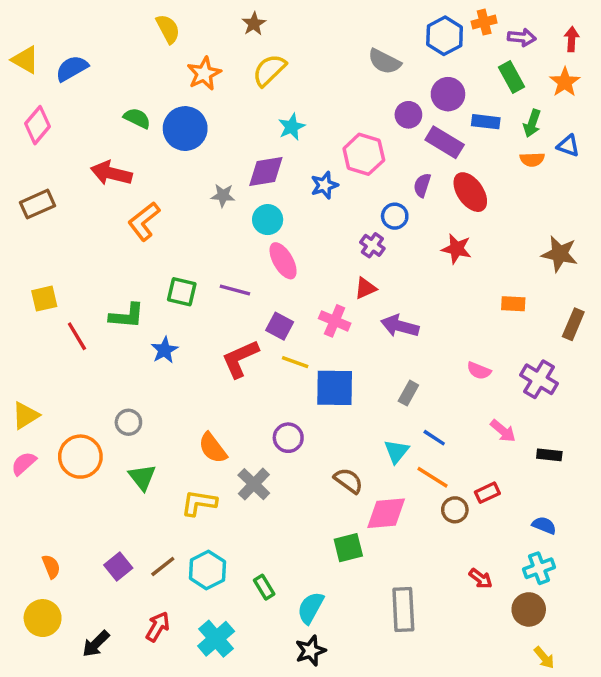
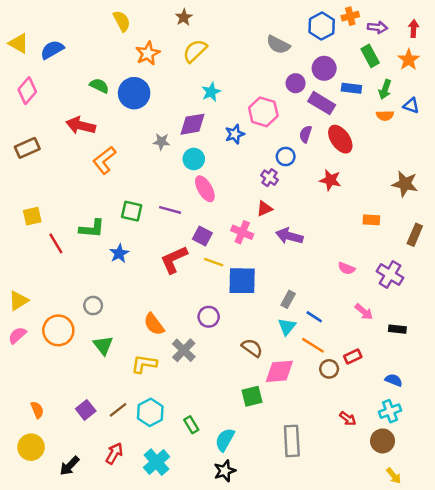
gray rectangle: (408, 393) -> (288, 299), moved

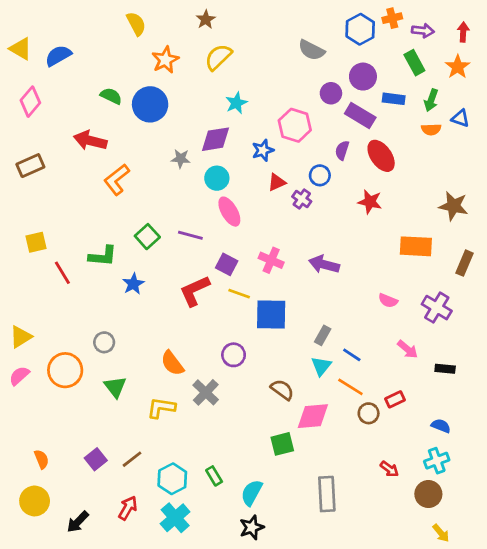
red triangle: (265, 209) -> (277, 182), moved
green square: (132, 211) -> (147, 237), turned 35
orange rectangle: (371, 220) -> (416, 246), size x1.6
cyan hexagon: (150, 412) -> (172, 479), moved

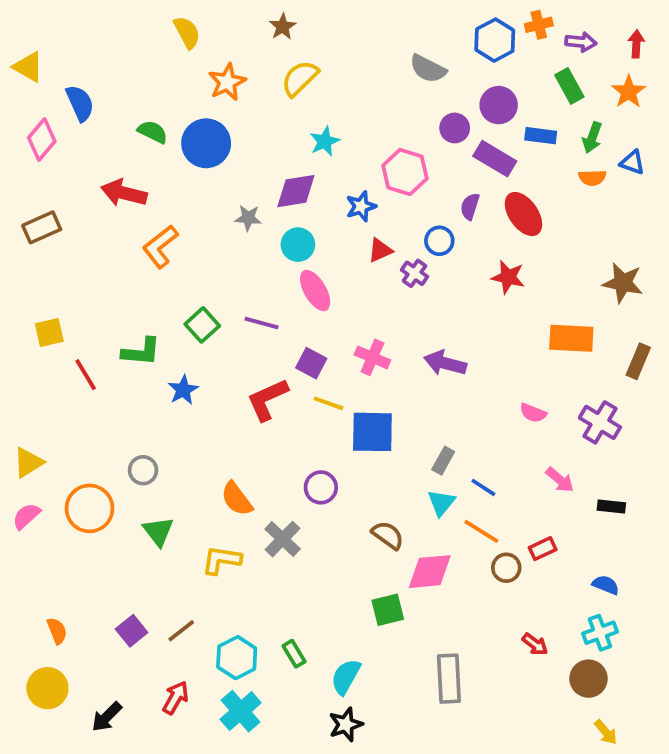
blue semicircle: (58, 56) -> (80, 103), moved, turned 96

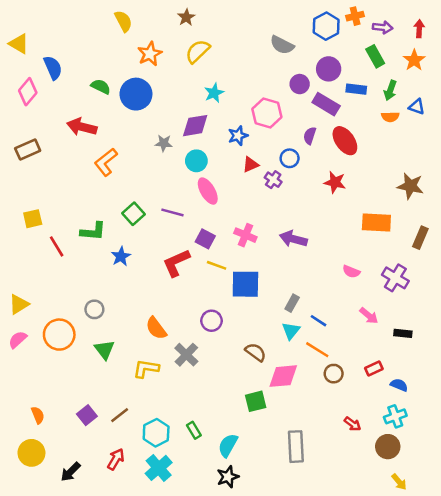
red rectangle: (543, 549) -> (374, 369), moved

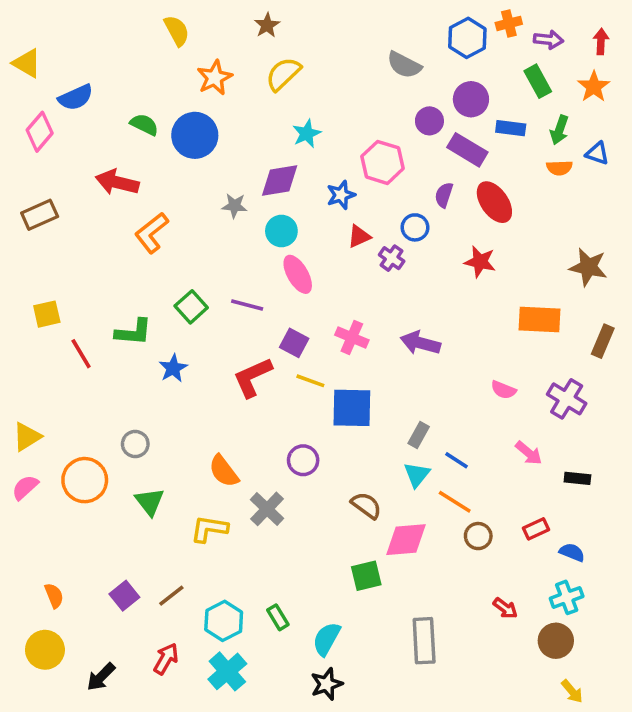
blue semicircle: (53, 68) -> (76, 97), turned 90

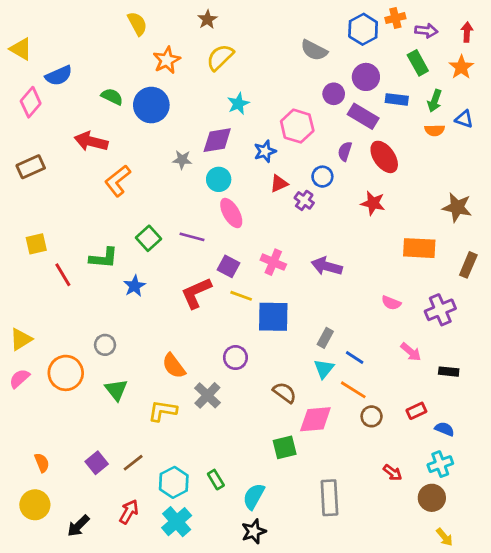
purple cross: (567, 399) -> (440, 310), turned 36

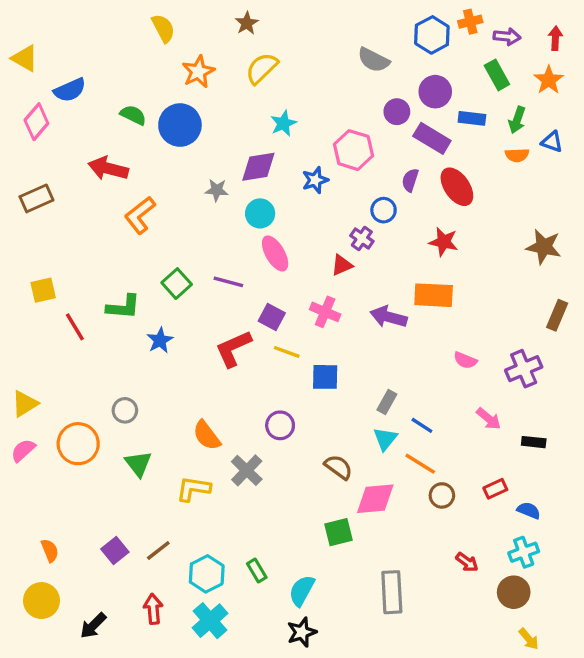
red triangle: (279, 184) -> (342, 265), moved
orange rectangle: (419, 248) -> (434, 295), moved
blue square: (273, 317) -> (325, 377), size x0.7
red arrow: (129, 512) -> (153, 609), turned -35

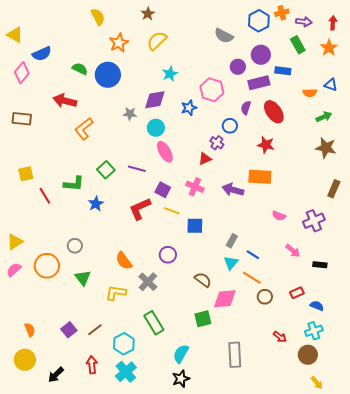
green arrow: (517, 120) -> (324, 117), moved, turned -133
purple rectangle: (432, 138) -> (259, 83), turned -45
brown rectangle: (36, 198) -> (22, 119), turned 30
green rectangle: (257, 571) -> (154, 323), moved, size x1.6

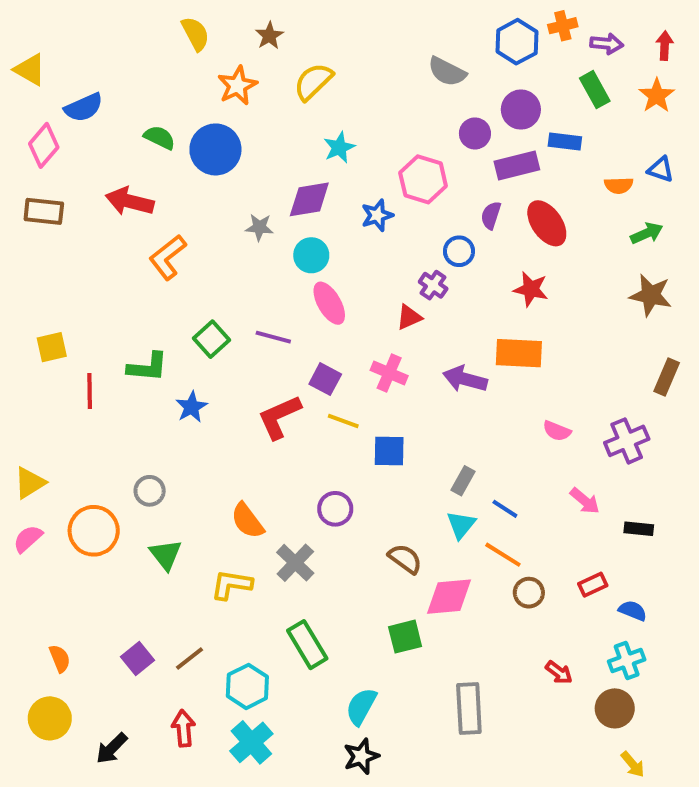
brown star: (148, 14) -> (269, 36), moved
brown rectangle: (22, 119) -> (44, 211), moved
red line: (45, 196) -> (90, 391), turned 30

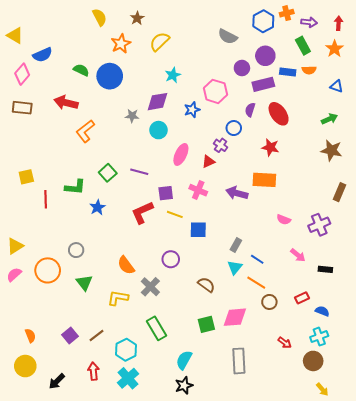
orange semicircle: (619, 185) -> (309, 70), moved
pink ellipse: (329, 303) -> (181, 154), moved, turned 55
purple square: (325, 379) -> (166, 193), turned -35
pink diamond: (449, 597) -> (235, 317), moved

